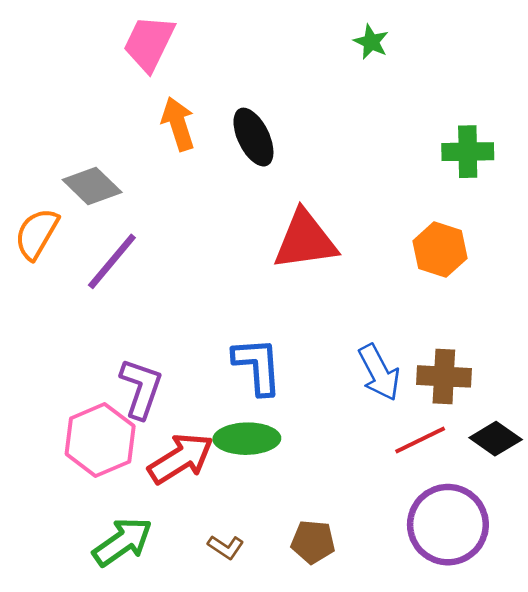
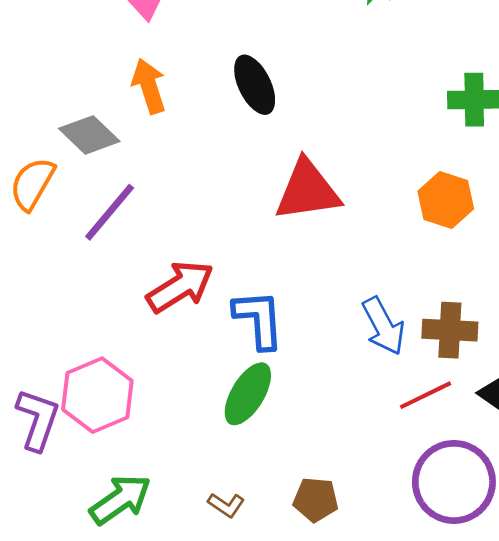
orange arrow: (178, 124) -> (149, 86), moved
purple L-shape: (141, 388) -> (38, 420), moved
green ellipse: (247, 439) -> (248, 394), turned -58
red arrow: (181, 458) -> (180, 287), moved

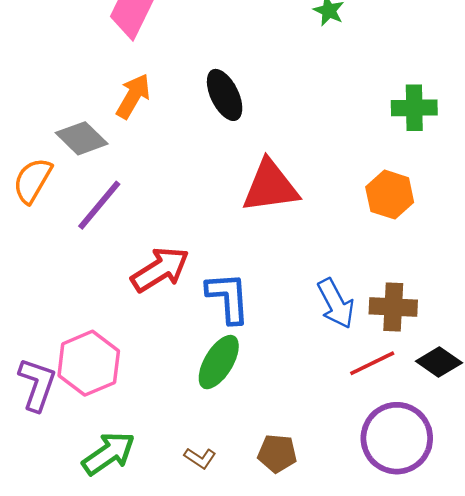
orange arrow: (149, 86) -> (133, 96), turned 48

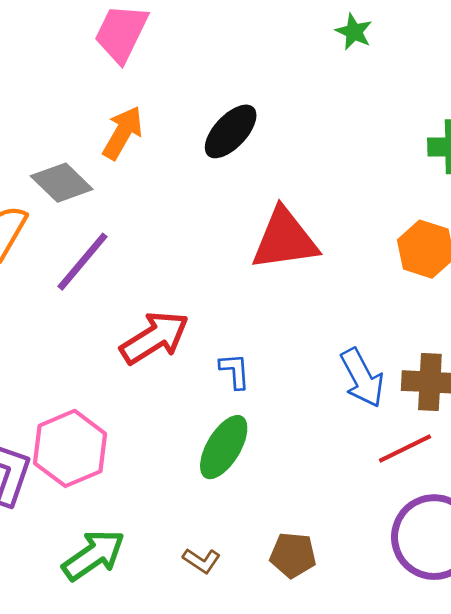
black ellipse: (225, 95) -> (231, 131), turned 69
blue L-shape: (228, 298) -> (235, 371), size x0.6

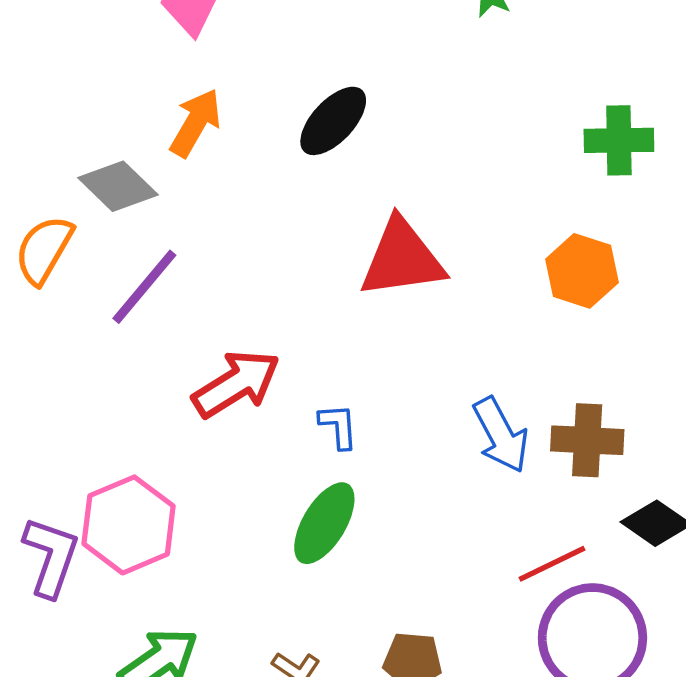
red line: (405, 448) -> (552, 564), moved

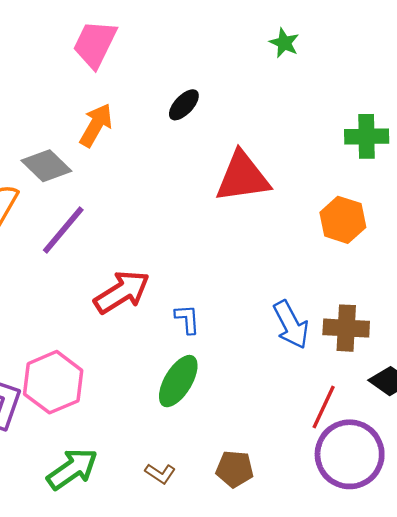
black ellipse: (333, 121) -> (184, 105), moved, size x0.7
red triangle: (402, 259) -> (243, 177), moved
red line: (552, 564) -> (324, 407), turned -39

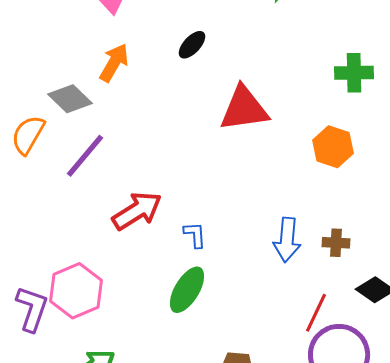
blue arrow: (291, 325) -> (287, 240), turned 33
brown cross: (346, 328) -> (336, 243), size x0.7

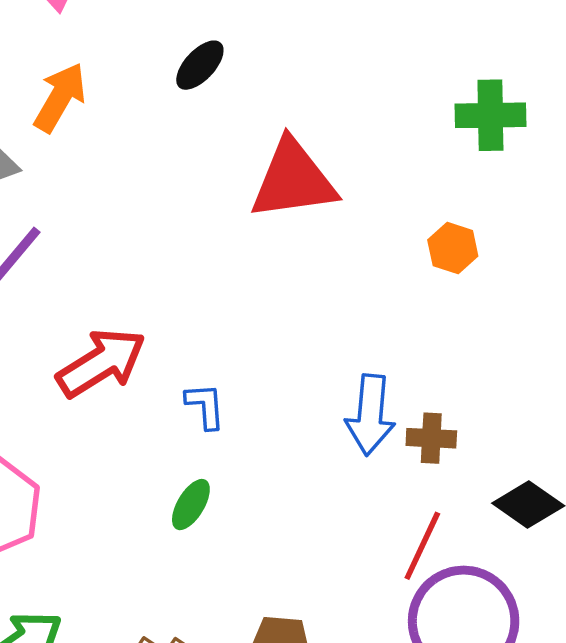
orange hexagon: (333, 147) -> (453, 248), size x0.7
brown cross: (336, 243) -> (431, 438), moved
green ellipse: (187, 290) -> (191, 505), size x0.6

